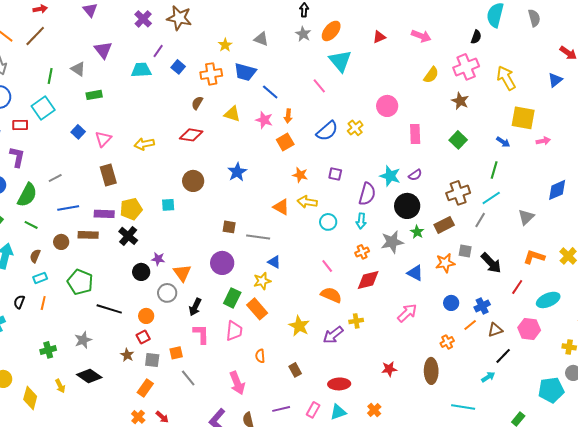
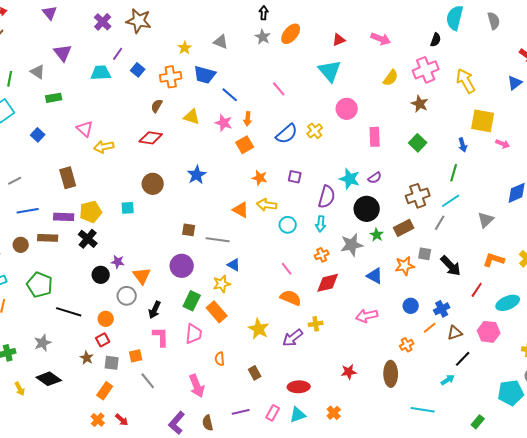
cyan triangle: (340, 61) -> (330, 71), moved
pink triangle: (103, 139) -> (85, 129), moved, turned -30
pink arrow: (543, 141) -> (503, 144), turned 32
blue arrow: (503, 142) -> (463, 145), turned 40
pink arrow: (407, 313) -> (367, 316), turned -150

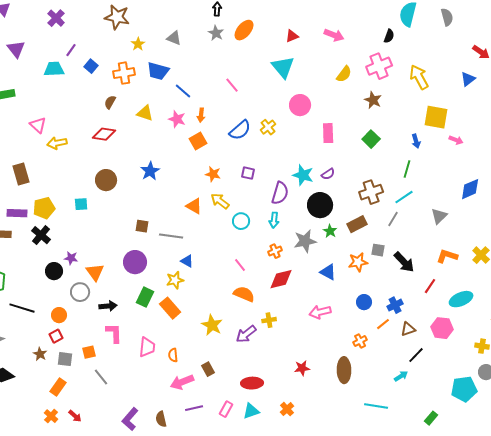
brown star: (139, 21) -> (117, 17), moved
yellow arrow: (267, 205) -> (220, 201), turned 30
black arrow: (155, 310) -> (108, 306), turned -120
pink trapezoid: (194, 334) -> (147, 347), moved
pink arrow: (197, 386) -> (182, 382), moved, turned 90

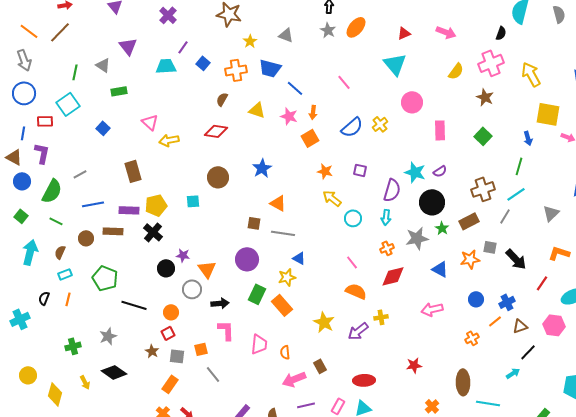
orange triangle: (194, 206) -> (278, 203), moved
brown ellipse: (344, 370) -> (463, 382), moved
orange cross: (287, 409) -> (432, 406), moved

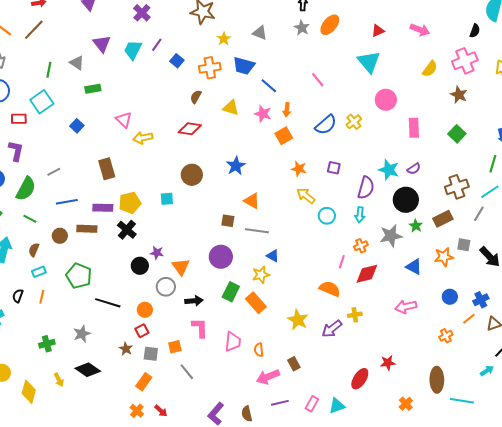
cyan trapezoid: (166, 66) -> (133, 50), moved, turned -60
pink line: (352, 262) -> (342, 262), moved, turned 56
red ellipse: (364, 380) -> (360, 379), moved, turned -55

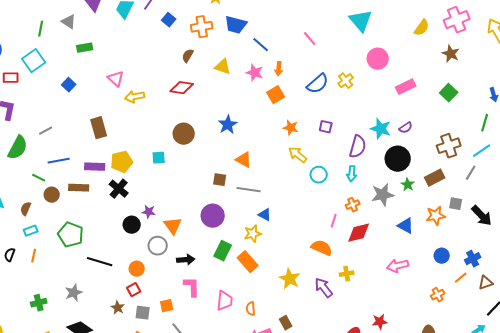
pink rectangle: (414, 128) -> (406, 87), turned 66
green line: (30, 219) -> (39, 178), moved
purple arrow: (332, 329) -> (324, 288), turned 90

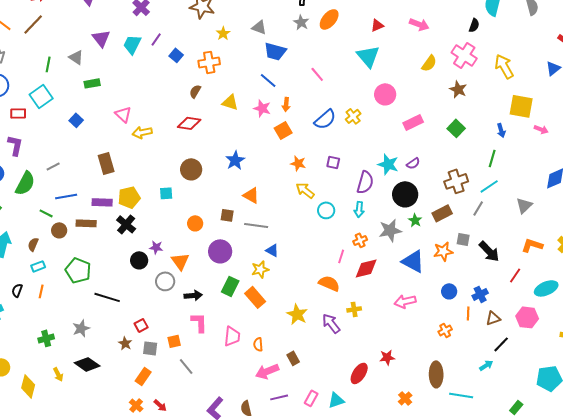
pink cross: (457, 20) -> (464, 55), turned -35
blue trapezoid: (236, 25) -> (275, 51), moved
blue triangle: (406, 226) -> (413, 261), size x1.4
orange circle: (137, 269) -> (195, 223), moved
orange line: (461, 278) -> (468, 313), turned -48

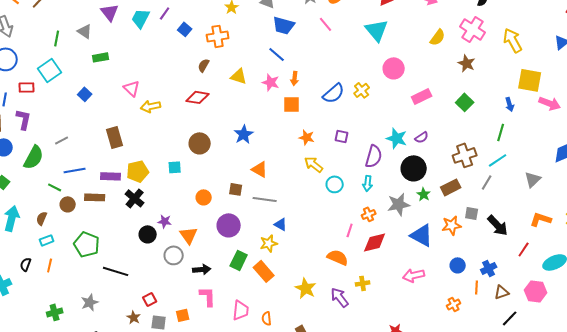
pink line: (317, 74) -> (326, 24), moved
pink arrow: (541, 129) -> (550, 103), size x1.5
orange square: (283, 130) -> (292, 104), turned 30

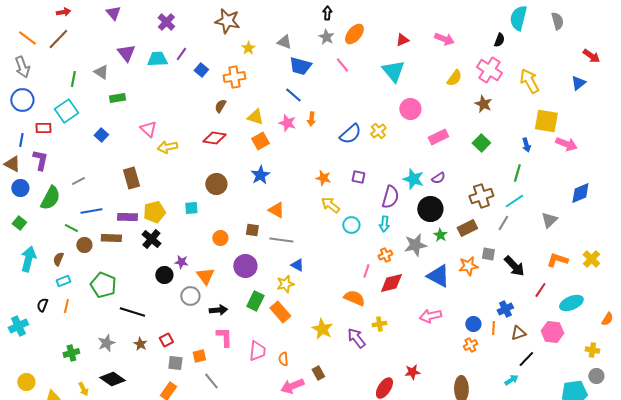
cyan trapezoid: (141, 18) -> (157, 59), turned 60
orange square: (292, 104) -> (260, 141), moved, turned -30
blue circle: (458, 265) -> (473, 324), moved
brown star: (134, 317) -> (140, 344), moved

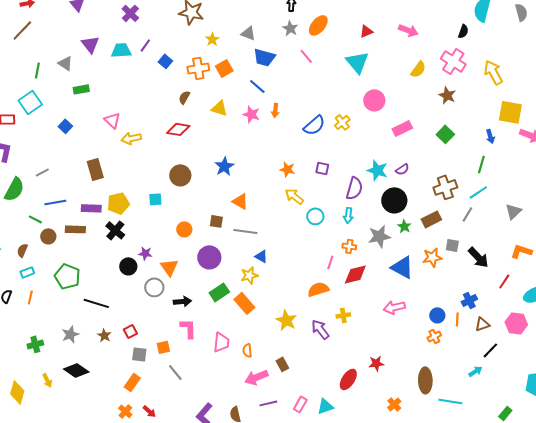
orange square: (260, 141) -> (224, 68), moved
orange cross: (385, 255) -> (349, 246), turned 32
orange semicircle: (354, 298) -> (318, 289), turned -40
green rectangle: (255, 301) -> (219, 292), turned 30

